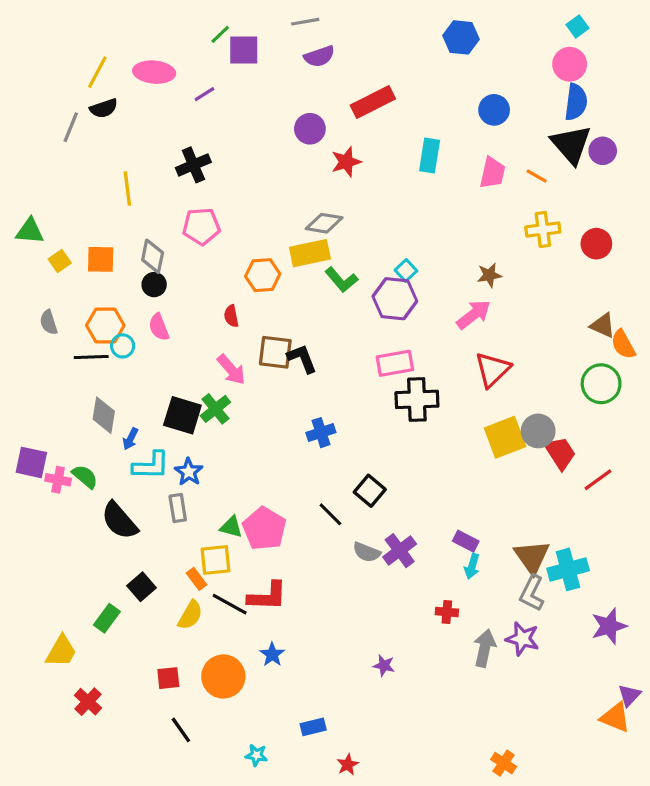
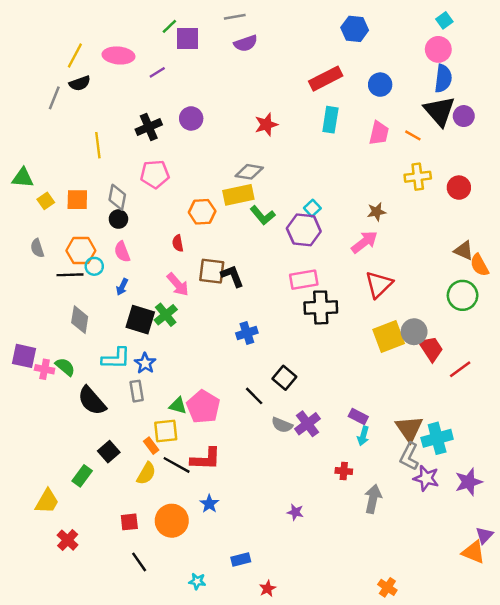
red rectangle: (373, 102) -> (326, 79), moved
purple circle: (310, 129) -> (191, 118), moved
blue arrow: (130, 439) -> (122, 287), moved
purple star: (522, 639) -> (426, 478), moved

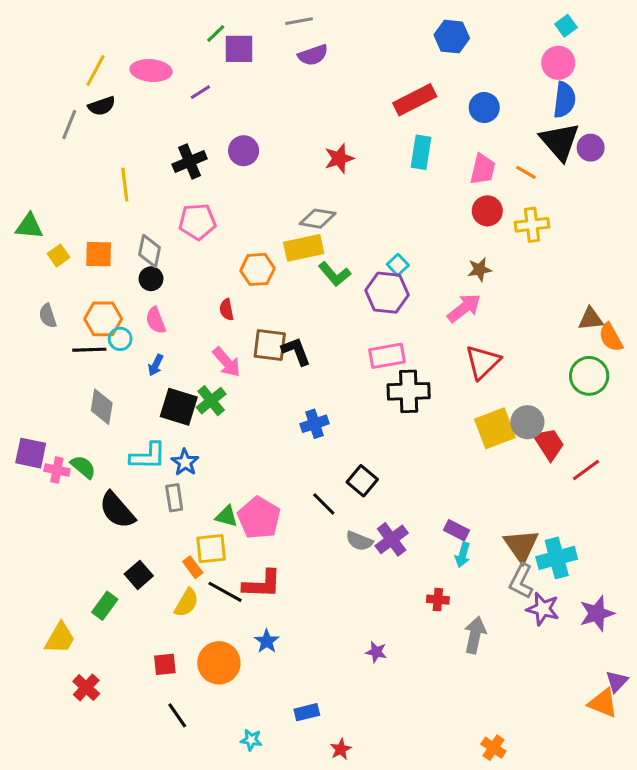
red circle: (459, 188) -> (487, 211), moved
brown triangle: (464, 251) -> (591, 319), turned -30

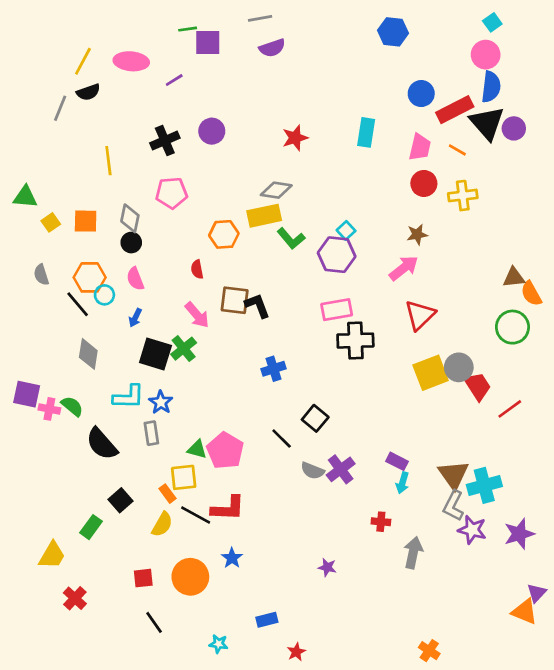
green line: (216, 33) -> (188, 29), turned 36
red rectangle: (415, 100) -> (455, 110), moved
black line: (89, 350) -> (78, 304), turned 52

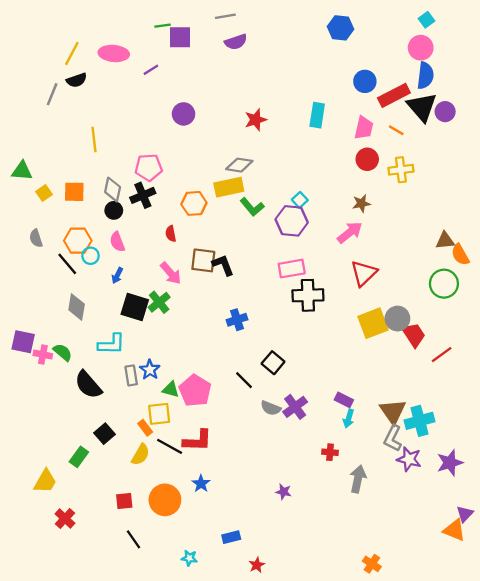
black cross: (165, 141) -> (143, 195), moved
blue star: (161, 402) -> (150, 370), moved

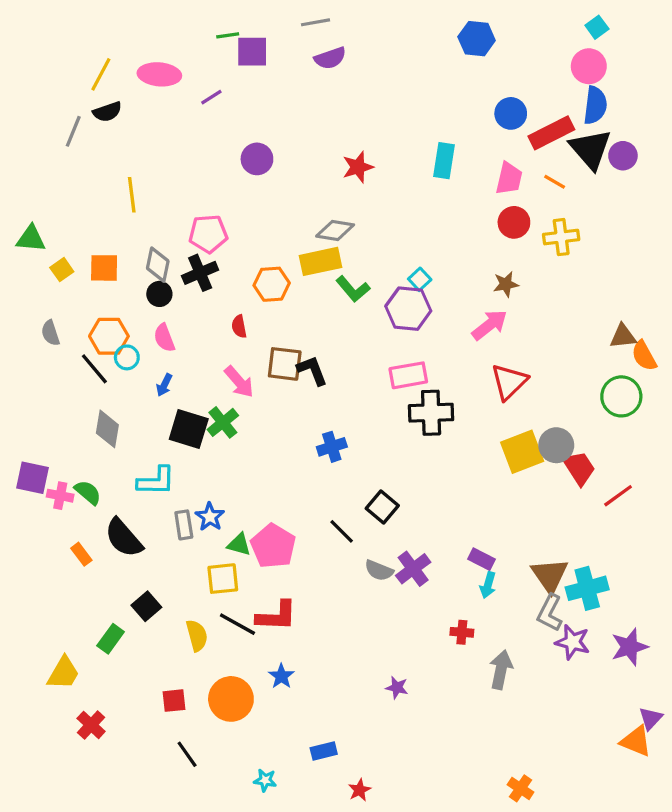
orange rectangle: (145, 428) -> (81, 554), moved
yellow semicircle: (141, 455) -> (197, 636), turned -45

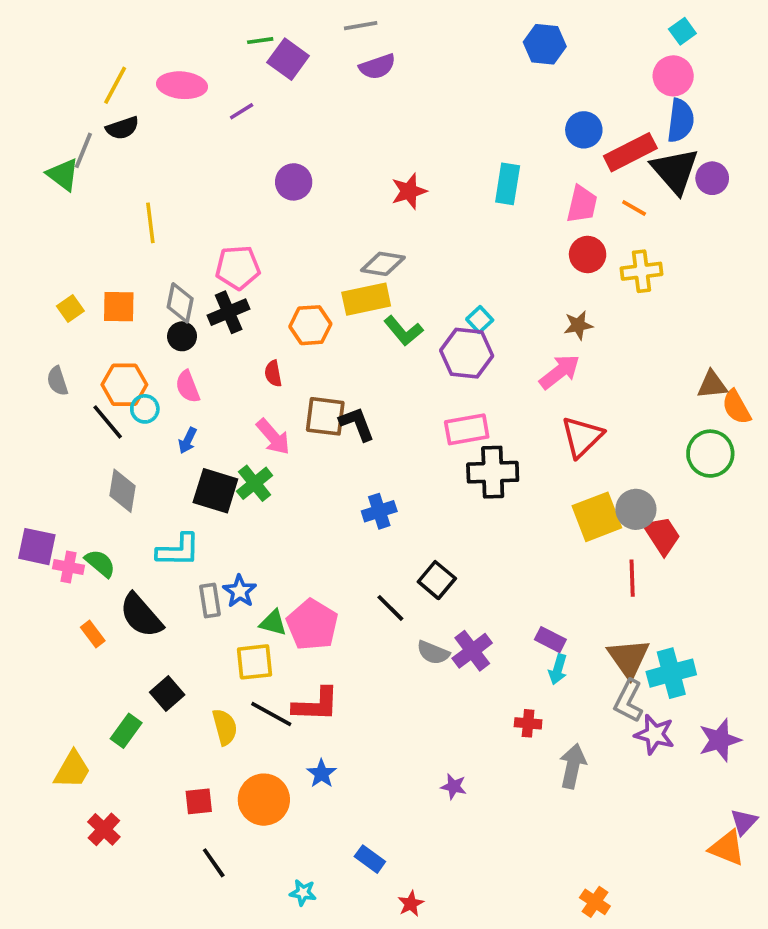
purple square: (252, 52) -> (288, 59), turned 36
green triangle: (31, 239) -> (63, 174), moved, turned 32
red line: (618, 496) -> (632, 578), moved, turned -56
blue rectangle: (324, 751) -> (370, 859), turned 50

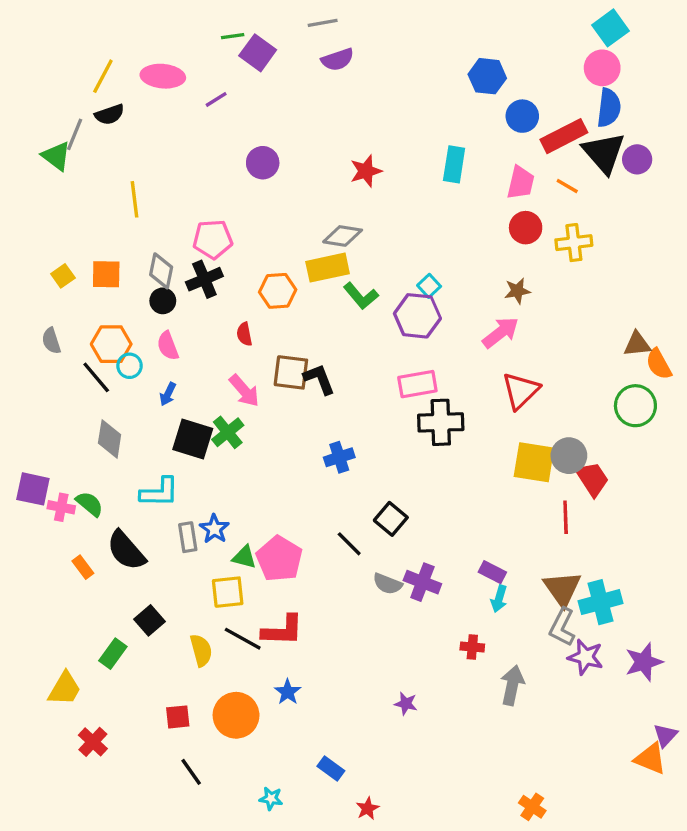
cyan square: (682, 31) -> (610, 28), size x1.5
blue hexagon: (545, 44) -> (487, 76), moved
yellow square: (597, 517) -> (534, 462), turned 30
purple cross: (472, 651) -> (422, 582), turned -32

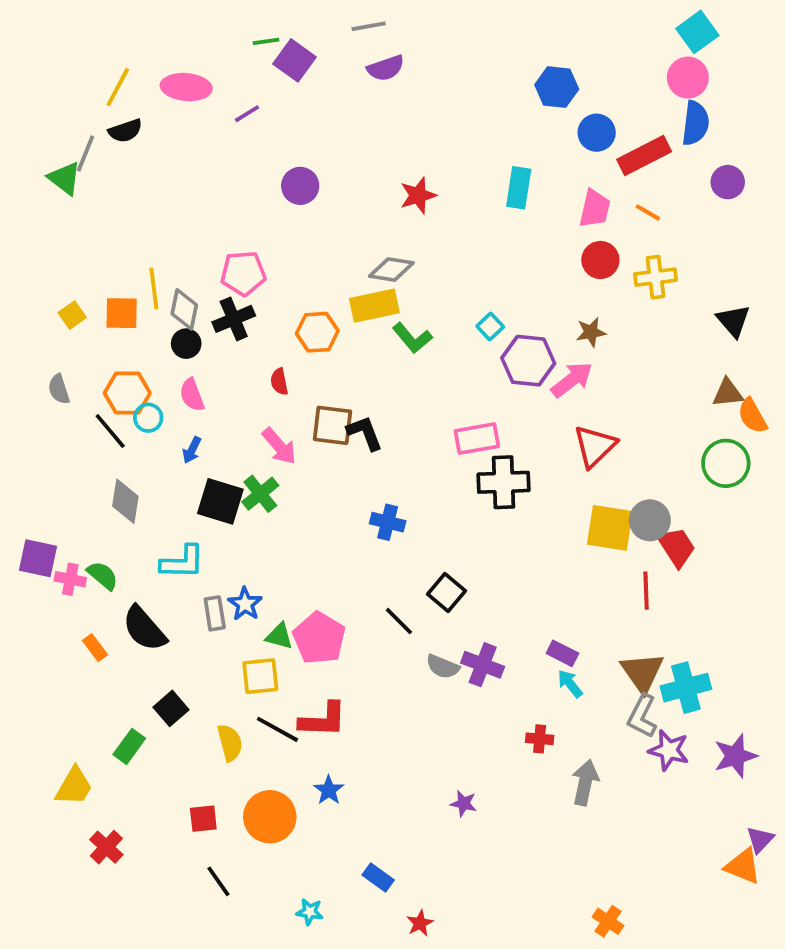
black triangle: (604, 153) -> (733, 321), moved, size x0.7
yellow line: (134, 199) -> (154, 288), moved
purple hexagon: (417, 316) -> (528, 361), moved
blue cross: (339, 457) -> (388, 522), turned 32
cyan arrow: (499, 599) -> (570, 684), turned 125

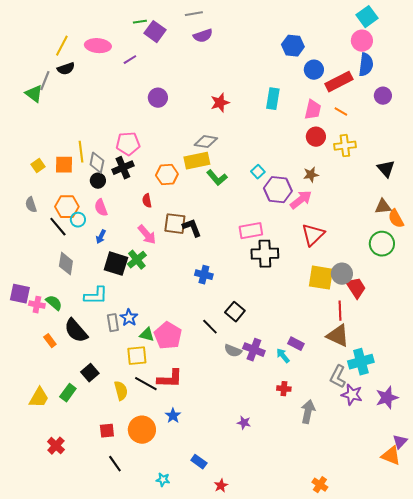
brown triangle: (642, 672) -> (338, 336), moved, turned -30
cyan arrow: (570, 684) -> (283, 356), moved
yellow trapezoid: (74, 786) -> (39, 398), moved

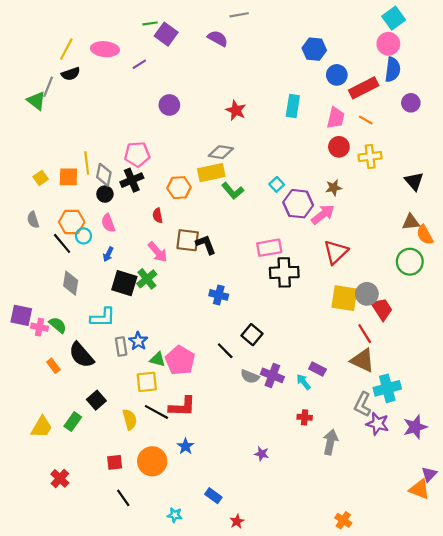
gray line: (194, 14) -> (239, 15), moved
purple semicircle: (203, 36) -> (218, 38), turned -132
red star: (220, 103) -> (236, 110), turned -30
red line: (340, 311) -> (365, 334), turned -30

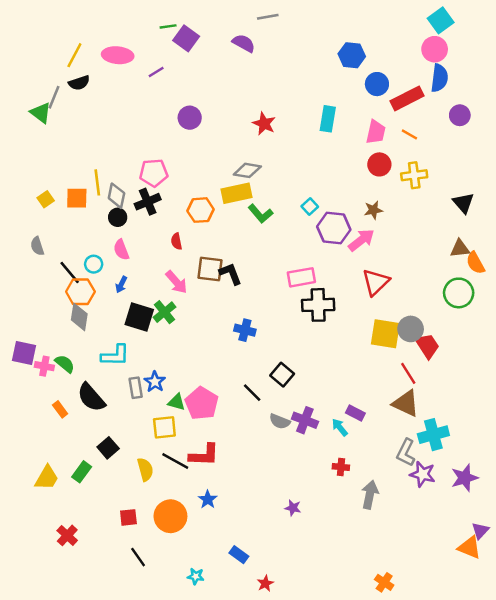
orange hexagon: (72, 222) -> (80, 292), moved

